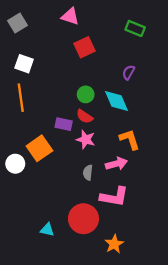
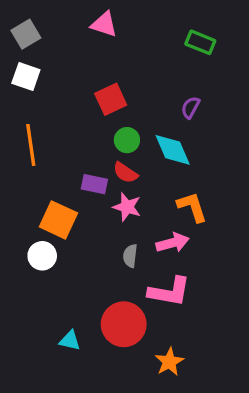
red square: (85, 47) -> (111, 99), moved
white square: (24, 64) -> (26, 77), moved
orange square: (39, 148) -> (58, 220), turned -30
white circle: (15, 164) -> (42, 256), moved

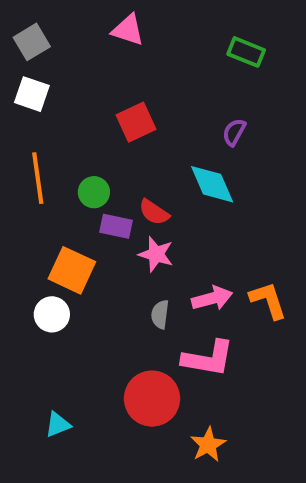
green circle: (127, 140) -> (94, 192), moved
orange L-shape: (192, 207) -> (268, 300), moved
cyan triangle: (70, 341) -> (58, 425), moved, turned -35

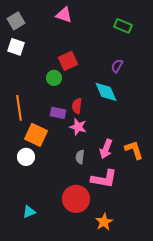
orange line: (38, 178) -> (19, 108), moved
green circle: (94, 192) -> (54, 78), moved
red semicircle: (154, 212) -> (77, 106), turned 63
pink arrow: (212, 298) -> (106, 149), turned 126

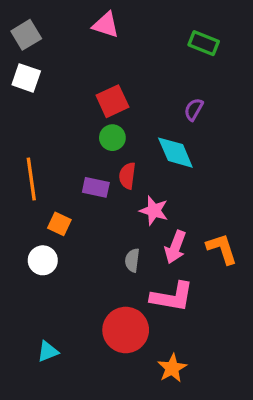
green circle: (54, 78) -> (112, 138), moved
pink star: (78, 127) -> (154, 211), moved
orange square: (36, 135) -> (59, 224), size x0.6

